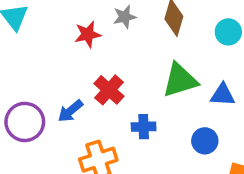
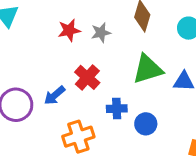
gray star: (125, 17) -> (101, 33), moved
blue circle: (205, 141) -> (146, 124), moved

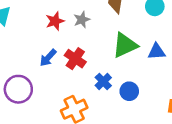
blue arrow: (55, 95) -> (48, 58), moved
blue cross: (117, 109) -> (103, 82), turned -35

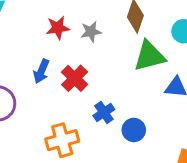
green triangle: (125, 45) -> (149, 56), moved
blue arrow: (48, 58) -> (41, 71), turned -30

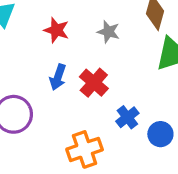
red star: (58, 28) -> (56, 30), moved, turned 30
gray star: (91, 32) -> (108, 32), turned 30

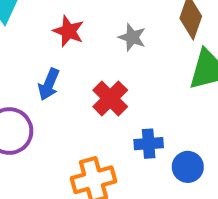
blue arrow: (58, 77) -> (49, 84), moved
blue cross: (127, 117) -> (149, 144), turned 30

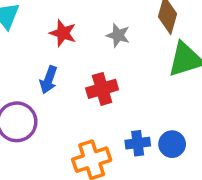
red cross: (110, 98) -> (102, 89), turned 32
blue cross: (149, 144) -> (138, 143), moved

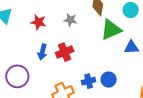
blue arrow: (49, 80) -> (42, 52), moved

